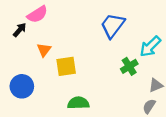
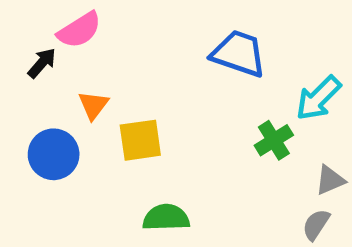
blue trapezoid: (113, 25) -> (239, 54), turned 72
blue circle: (22, 86) -> (54, 154), moved

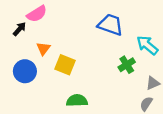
cyan arrow: (318, 98) -> (147, 45), turned 85
yellow square: (140, 140) -> (65, 65), turned 30

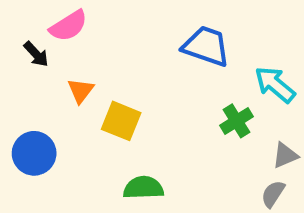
black arrow: (19, 29) -> (36, 54), turned 96
blue circle: (25, 71) -> (34, 153), moved

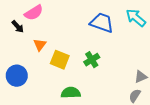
cyan arrow: (275, 85) -> (136, 18), moved
green cross: (237, 121) -> (92, 60), moved

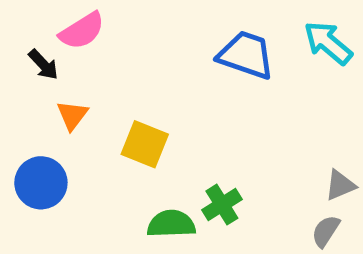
orange triangle: (40, 45) -> (72, 115), moved
green cross: (92, 60) -> (222, 205), moved

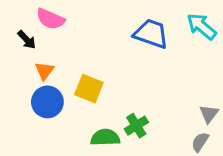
pink semicircle: (82, 31) -> (50, 19), turned 56
blue circle: (41, 183) -> (47, 102), moved
gray triangle: (340, 185) -> (209, 114), turned -30

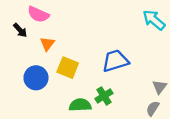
blue trapezoid: (151, 34) -> (115, 61), moved, turned -36
orange triangle: (44, 71) -> (47, 44), moved

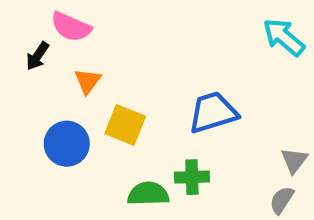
black arrow: (20, 30) -> (37, 56), turned 77
green cross: (104, 96) -> (192, 177), turned 30

